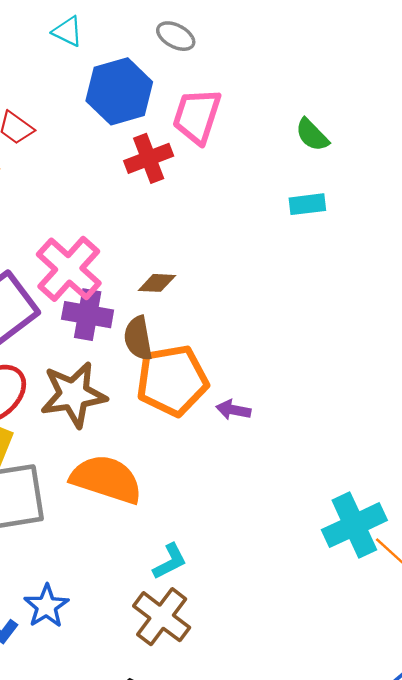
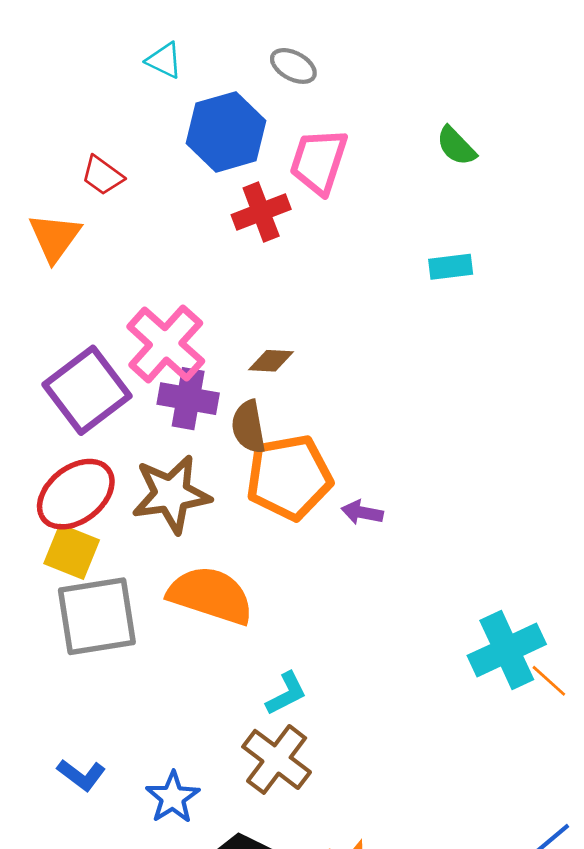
green semicircle: (312, 135) -> (456, 146), moved
blue star: (46, 606) -> (173, 797), moved

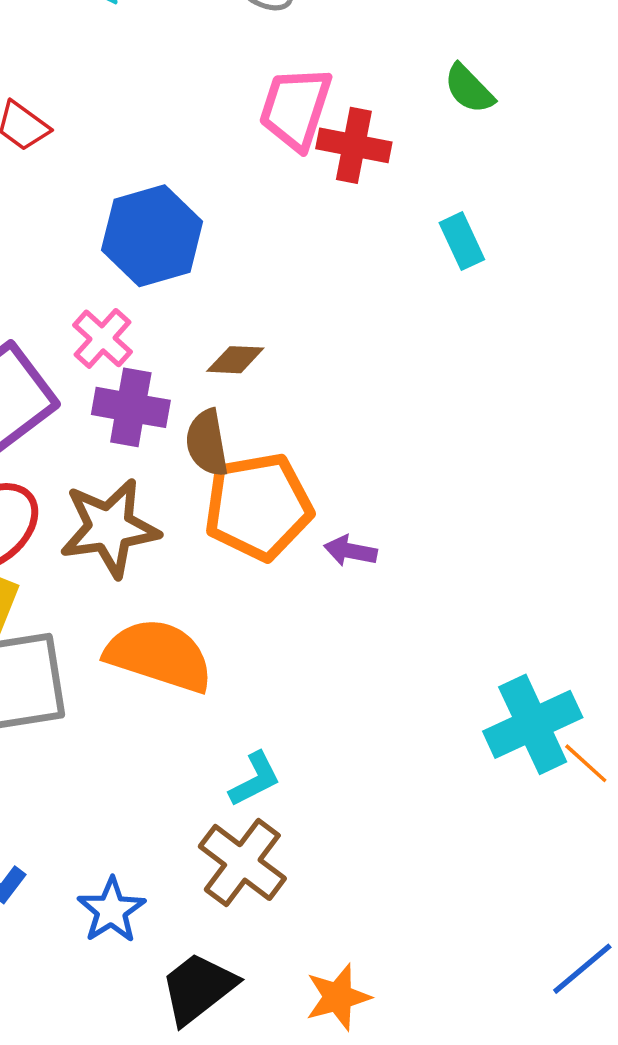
blue hexagon: (226, 132) -> (152, 236), moved
red cross: (261, 212) -> (354, 145), moved, turned 32
cyan rectangle: (451, 267) -> (462, 241), turned 72
pink cross: (166, 344) -> (102, 338), size x0.6

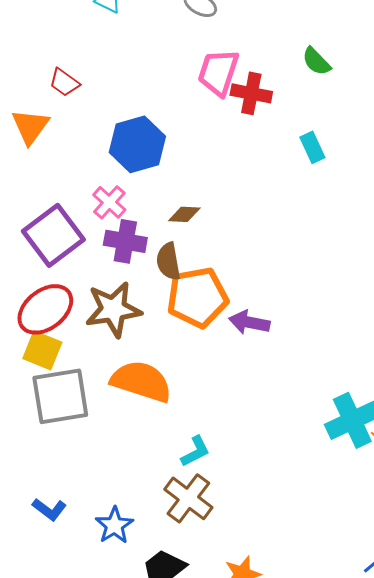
purple arrow: (350, 551) -> (249, 322), size x1.4

